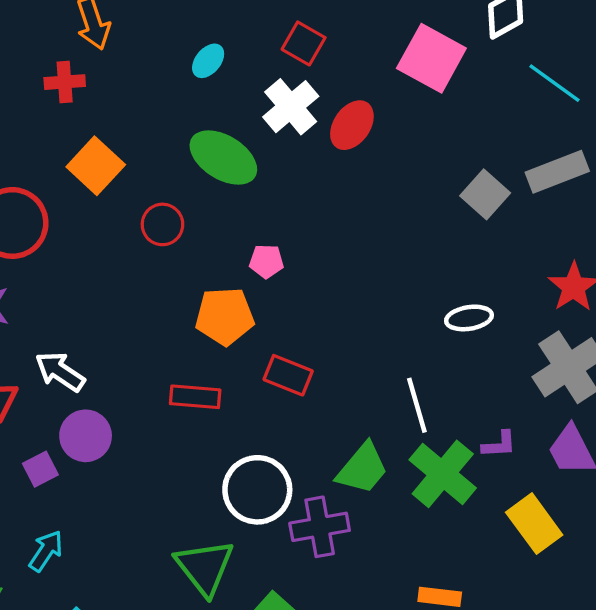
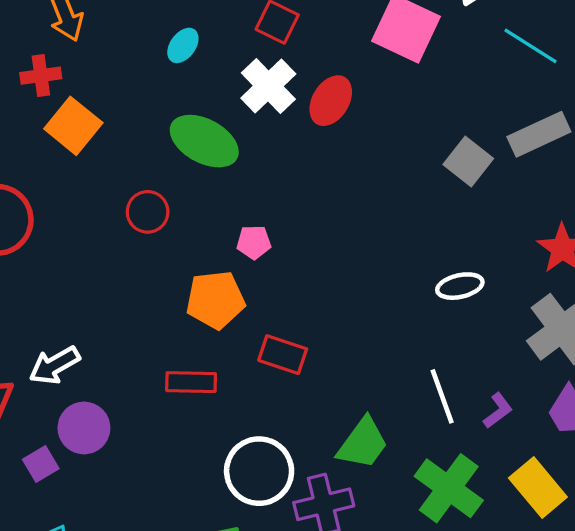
orange square: (96, 166) -> (73, 126), moved
white arrow: (60, 372) -> (54, 365), turned -60
white line: (417, 405) -> (442, 396), moved
purple L-shape: (499, 444) -> (498, 411), turned -30
green cross: (443, 474) -> (449, 488), moved

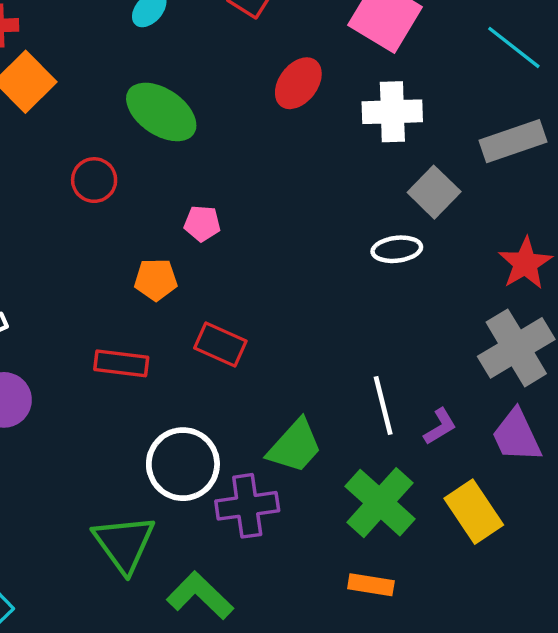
white cross: (268, 86) -> (392, 112), moved, turned 36
gray square: (468, 161) -> (434, 192), moved
white ellipse: (460, 286) -> (397, 249), moved
orange pentagon: (215, 300) -> (156, 280), size x0.7

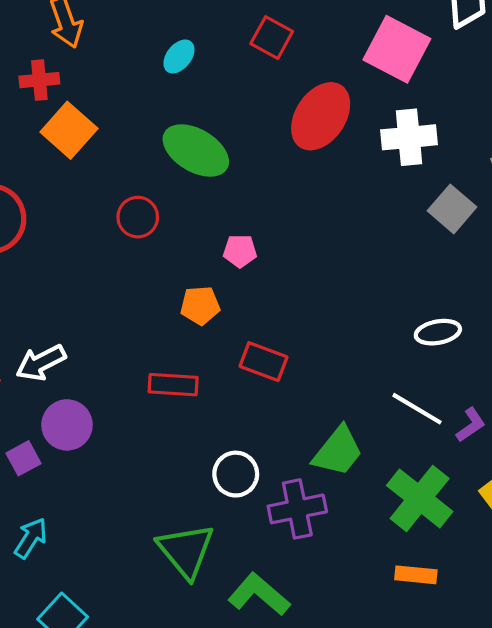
red ellipse: (298, 83) -> (321, 116), size x1.4
white ellipse: (397, 249) -> (438, 332), moved
white line: (383, 405) -> (417, 409), turned -42
white circle: (183, 464) -> (236, 474), size x0.7

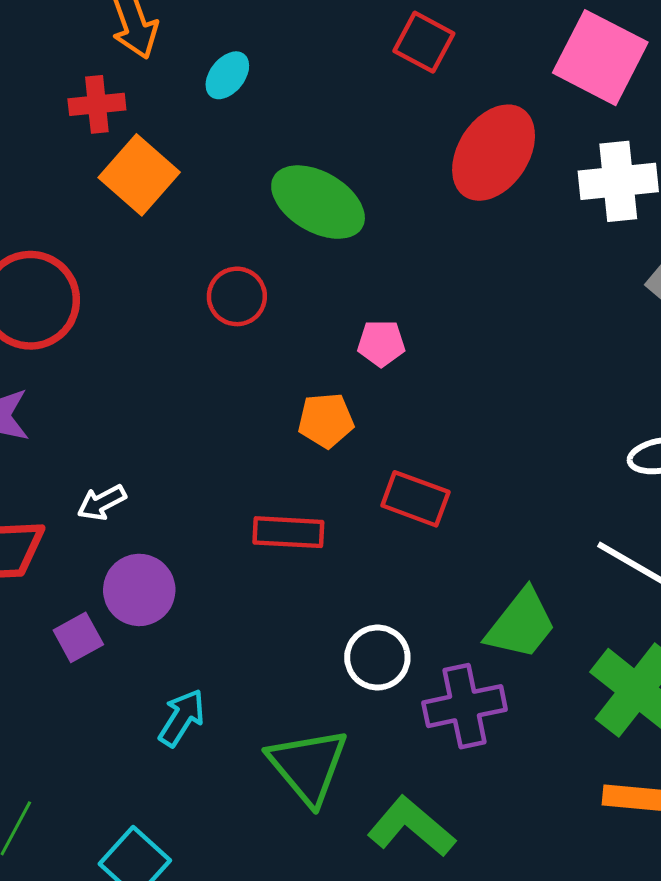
cyan ellipse: (179, 56) -> (227, 75), moved
white arrow: (41, 363) -> (102, 503), size x0.7
cyan arrow: (31, 538) -> (182, 718), moved

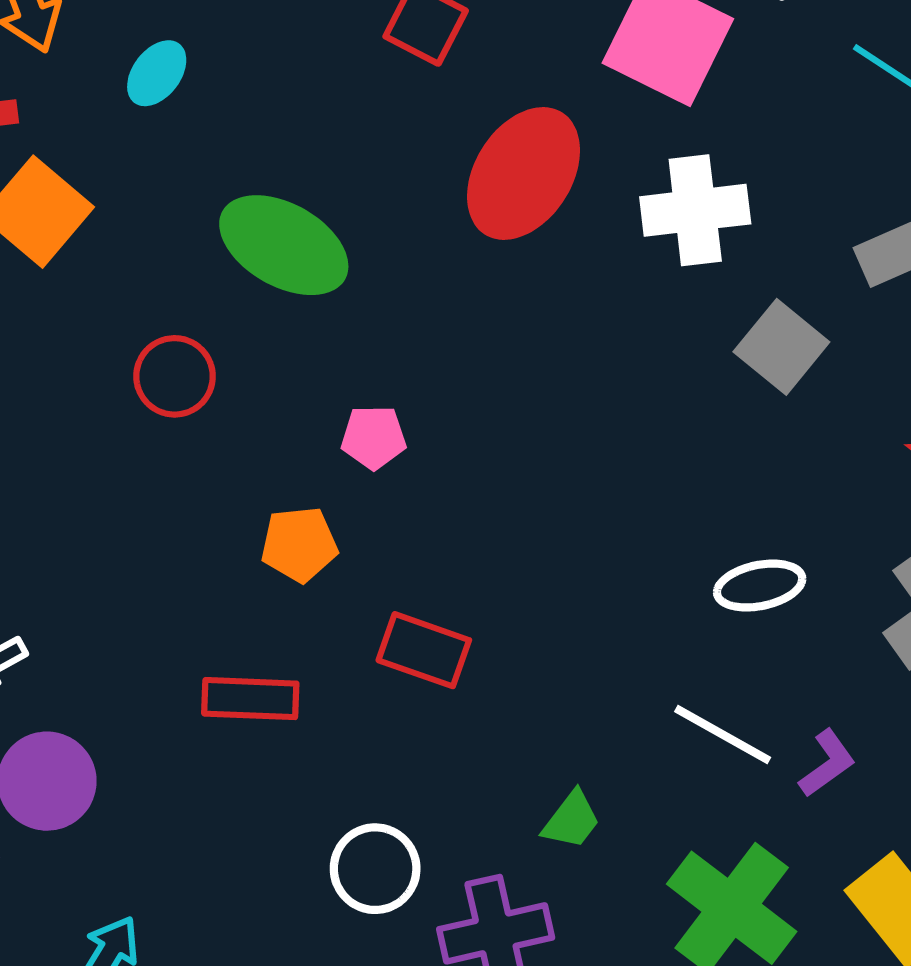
green trapezoid: (521, 624) -> (571, 820), size x0.6

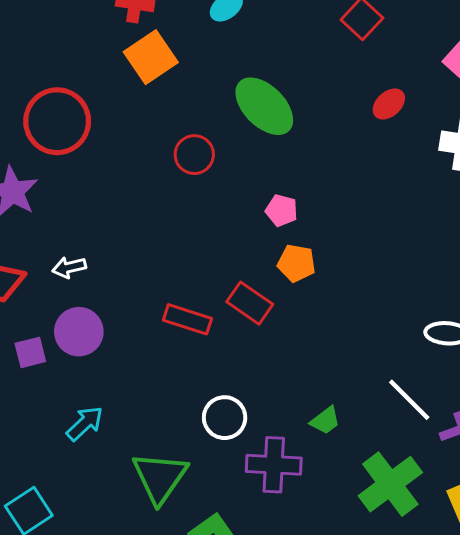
red ellipse: (524, 173) -> (389, 104), size x0.5
orange pentagon: (299, 544) -> (296, 263), moved
red rectangle: (424, 650) -> (250, 303), moved

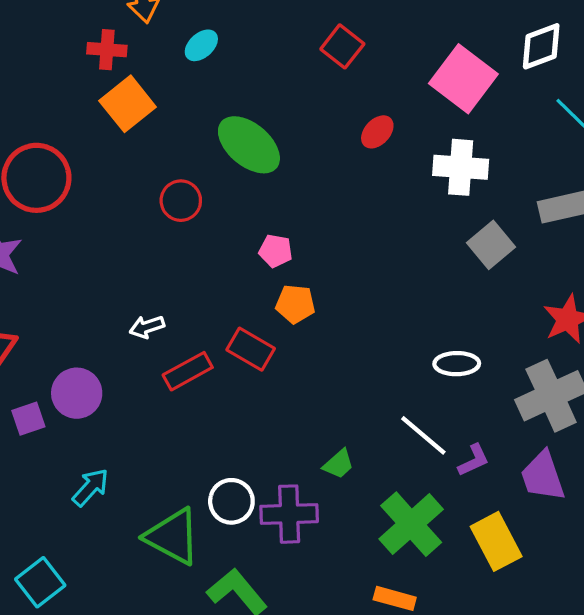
white arrow: (69, 267) -> (147, 327), moved
red rectangle: (187, 319) -> (188, 371), turned -42
white circle: (225, 418) -> (231, 501), moved
green triangle: (160, 477) -> (173, 537), turned -32

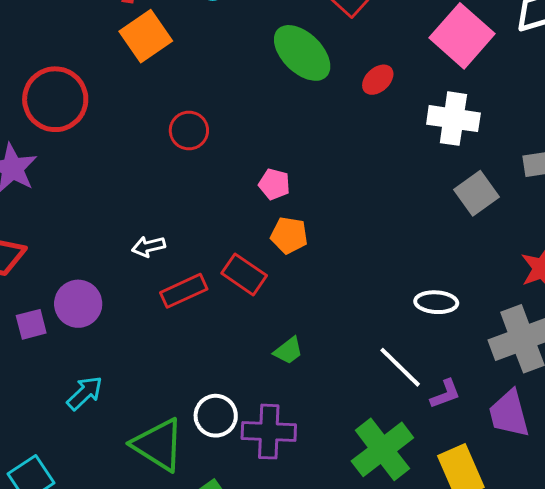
green ellipse: (249, 145) -> (302, 53), moved
green trapezoid: (339, 464) -> (288, 351), moved

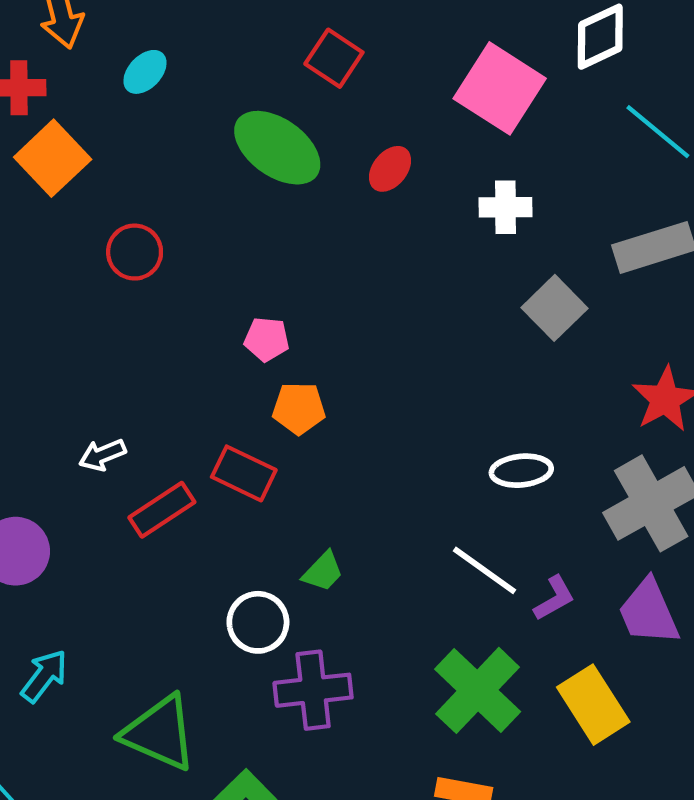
white cross: (453, 119) -> (505, 207), size x0.7
red circle: (189, 131) -> (135, 252), moved
white circle: (216, 416) -> (258, 622), moved

